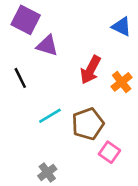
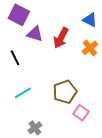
red arrow: (90, 70) -> (61, 38), moved
orange cross: (122, 82) -> (90, 48), moved
cyan line: (50, 116) -> (23, 93), moved

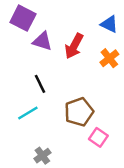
black line: (15, 58) -> (40, 84), moved

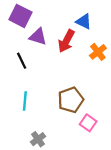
blue triangle: (109, 24) -> (84, 21), moved
black line: (40, 84) -> (22, 61), moved
cyan line: (28, 113) -> (25, 101), turned -54

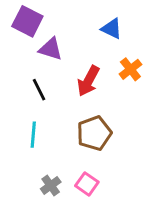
red arrow: (66, 41) -> (88, 81), moved
black line: (22, 61) -> (39, 90), moved
pink square: (88, 123) -> (87, 184), moved

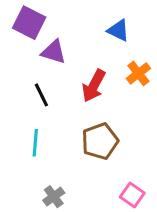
pink square: (87, 184) -> (132, 195), moved

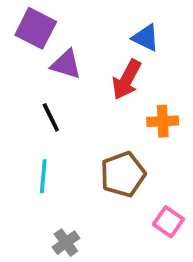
orange cross: (138, 73) -> (163, 121), moved, turned 35
red arrow: (94, 86) -> (127, 80), moved
pink square: (132, 195) -> (168, 222), moved

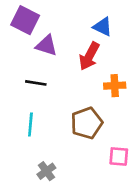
black line: (51, 117) -> (36, 83), turned -55
pink square: (168, 222) -> (119, 156), turned -30

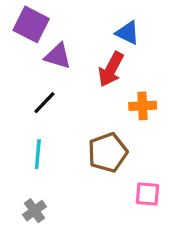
black line: (36, 83) -> (44, 103), turned -55
gray cross: (46, 171) -> (34, 211), moved

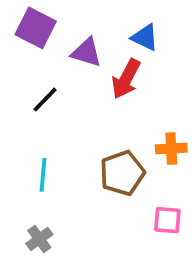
purple triangle: (58, 56) -> (86, 52), moved
black line: (44, 103) -> (45, 100), moved
orange cross: (143, 106) -> (171, 149), moved

